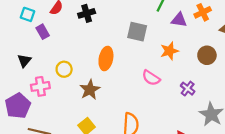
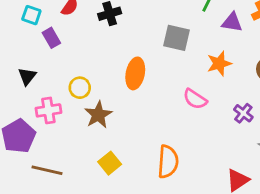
brown star: (90, 90) -> (98, 115), moved

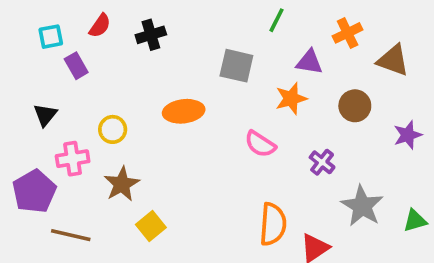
cyan square: (31, 15) -> (51, 37), turned -30
purple triangle: (232, 22) -> (309, 62), moved
orange ellipse: (135, 73) -> (184, 111), turned 72
brown star: (98, 115) -> (122, 184), moved
orange semicircle: (168, 162) -> (273, 224), moved

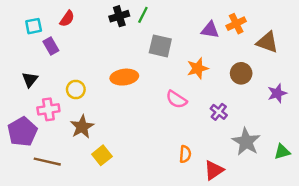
green line: (277, 20) -> (143, 15), moved
black cross: (151, 35) -> (119, 16), moved
purple triangle: (309, 62) -> (210, 30), moved
orange semicircle: (273, 224) -> (185, 154), size x0.6

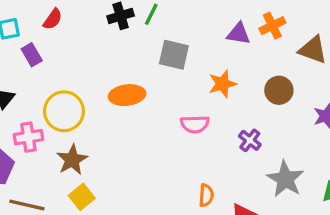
yellow circle: (76, 89) -> (64, 111), size x1.6
pink semicircle: (176, 99) -> (195, 124), turned -35
yellow square: (102, 155) -> (82, 197), moved

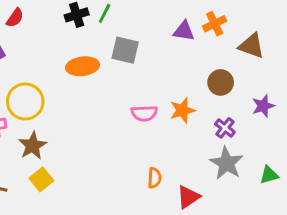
orange star: (222, 84) -> (182, 110), moved
orange ellipse: (127, 95) -> (83, 66), moved
purple cross: (250, 140) -> (225, 128), moved

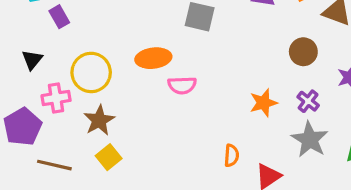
orange ellipse: (83, 66) -> (153, 58), moved
orange star: (182, 110) -> (263, 103), moved
pink semicircle: (144, 113) -> (182, 85), moved

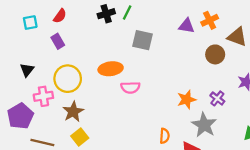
purple rectangle: (59, 17) -> (58, 41), moved
brown circle: (303, 52) -> (215, 54), moved
gray star: (310, 139) -> (204, 125), moved

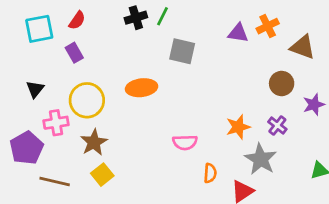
cyan square: (30, 23) -> (39, 29), size x1.5
brown circle: (215, 54) -> (282, 83), moved
pink semicircle: (130, 87) -> (185, 142), moved

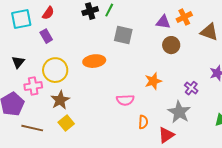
brown circle: (282, 83) -> (171, 45), moved
orange star: (238, 127) -> (153, 81), moved

